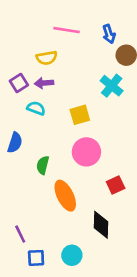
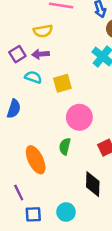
yellow square: (80, 115) -> (62, 83), moved
green semicircle: (43, 165) -> (65, 146), moved
orange ellipse: (65, 196) -> (36, 160), moved

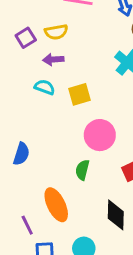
purple square: (17, 54) -> (26, 38), moved
blue semicircle: (14, 109) -> (21, 154), moved
orange ellipse: (36, 160) -> (56, 205), moved

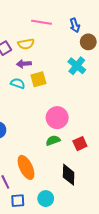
yellow square: (79, 94) -> (38, 79), moved
green semicircle: (82, 170) -> (53, 140), moved, turned 56

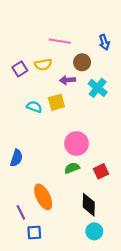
blue arrow: (75, 25) -> (104, 42), moved
brown circle: (88, 42) -> (82, 62), moved
purple arrow: (24, 64) -> (68, 80), moved
cyan circle: (46, 199) -> (94, 231), moved

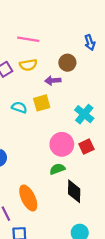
pink line: (60, 41) -> (28, 39), moved
cyan cross: (98, 88) -> (84, 114), moved
red square: (101, 171) -> (86, 147), moved
black diamond: (89, 205) -> (74, 191), moved

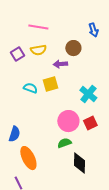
orange ellipse: (28, 198) -> (28, 158), moved

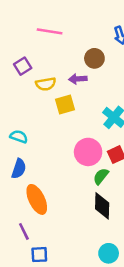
yellow semicircle: (38, 50) -> (46, 84), moved
cyan semicircle: (30, 88) -> (19, 137), moved
green semicircle: (64, 143) -> (101, 176), moved, turned -32

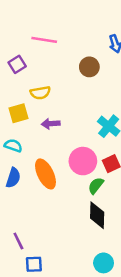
purple square: (23, 66) -> (17, 64), moved
purple arrow: (78, 79) -> (51, 124), moved
yellow square: (65, 105) -> (18, 113), moved
orange ellipse: (37, 199) -> (45, 174), moved

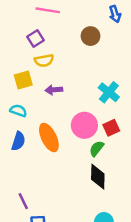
purple square: (17, 64) -> (35, 38), moved

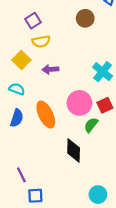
yellow square: (23, 80) -> (21, 60), turned -30
black diamond: (98, 177) -> (74, 150), moved

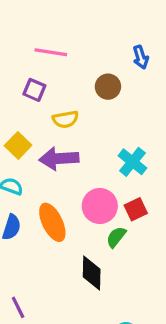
purple square: (33, 21) -> (34, 90), turned -35
yellow semicircle: (41, 41) -> (65, 119), moved
purple arrow: (50, 69) -> (59, 159), size x1.6

